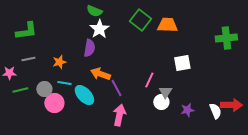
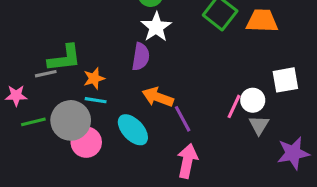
green L-shape: (26, 31) -> (64, 58), moved
cyan line: (64, 83) -> (96, 100), moved
gray circle: (44, 89) -> (71, 120), size x1.6
white circle: (161, 102) -> (253, 100), moved
purple star: (187, 110) -> (293, 153), size x1.5

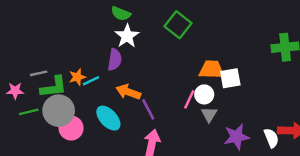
orange trapezoid: (262, 21) -> (212, 70), moved
green L-shape: (64, 58) -> (54, 87), moved
cyan line: (96, 100) -> (91, 81), moved, turned -35

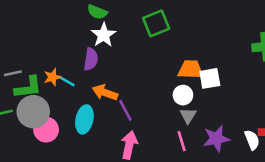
green square: (178, 25) -> (156, 23), turned 30
cyan line: (91, 81) -> (67, 81), turned 56
pink line: (189, 99) -> (182, 141), moved, turned -42
cyan ellipse: (108, 118) -> (84, 119), turned 55

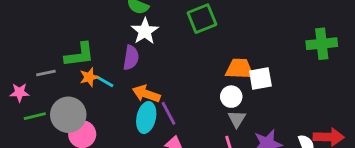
green L-shape: (28, 87) -> (79, 55), moved
cyan ellipse: (84, 119) -> (146, 117), moved

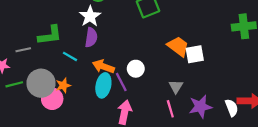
white star: (145, 31) -> (90, 16), moved
orange trapezoid: (240, 69) -> (178, 46), turned 35
orange star: (89, 77) -> (63, 85), moved
white circle: (231, 97) -> (136, 69), moved

